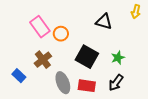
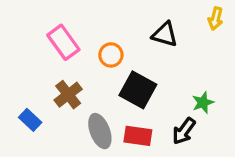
orange circle: (61, 34) -> (111, 55), moved
green star: (118, 58) -> (203, 103), moved

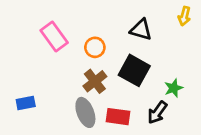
black square: (138, 90) -> (134, 70), moved
brown cross: (68, 95) -> (95, 81), moved
blue rectangle: (30, 120) -> (26, 103), turned -54

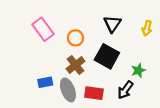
yellow arrow: (184, 16) -> (147, 28), moved
black triangle: (141, 30) -> (112, 24), turned 48
blue rectangle: (26, 103) -> (45, 82), moved

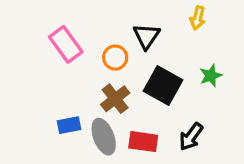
black triangle: (112, 24) -> (146, 36), moved
yellow arrow: (147, 28) -> (198, 18), moved
green star: (138, 70) -> (211, 76), moved

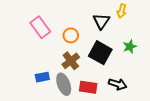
black triangle: (146, 36) -> (101, 21), moved
black arrow: (191, 137) -> (118, 84), turned -108

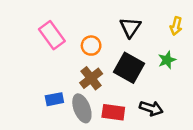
yellow arrow: (122, 11) -> (176, 26), moved

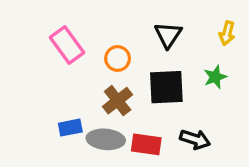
black square: (129, 68) -> (166, 87), turned -32
gray ellipse: (82, 108) -> (106, 139), turned -64

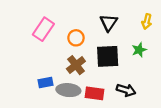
pink rectangle: (67, 45) -> (43, 29), turned 70

